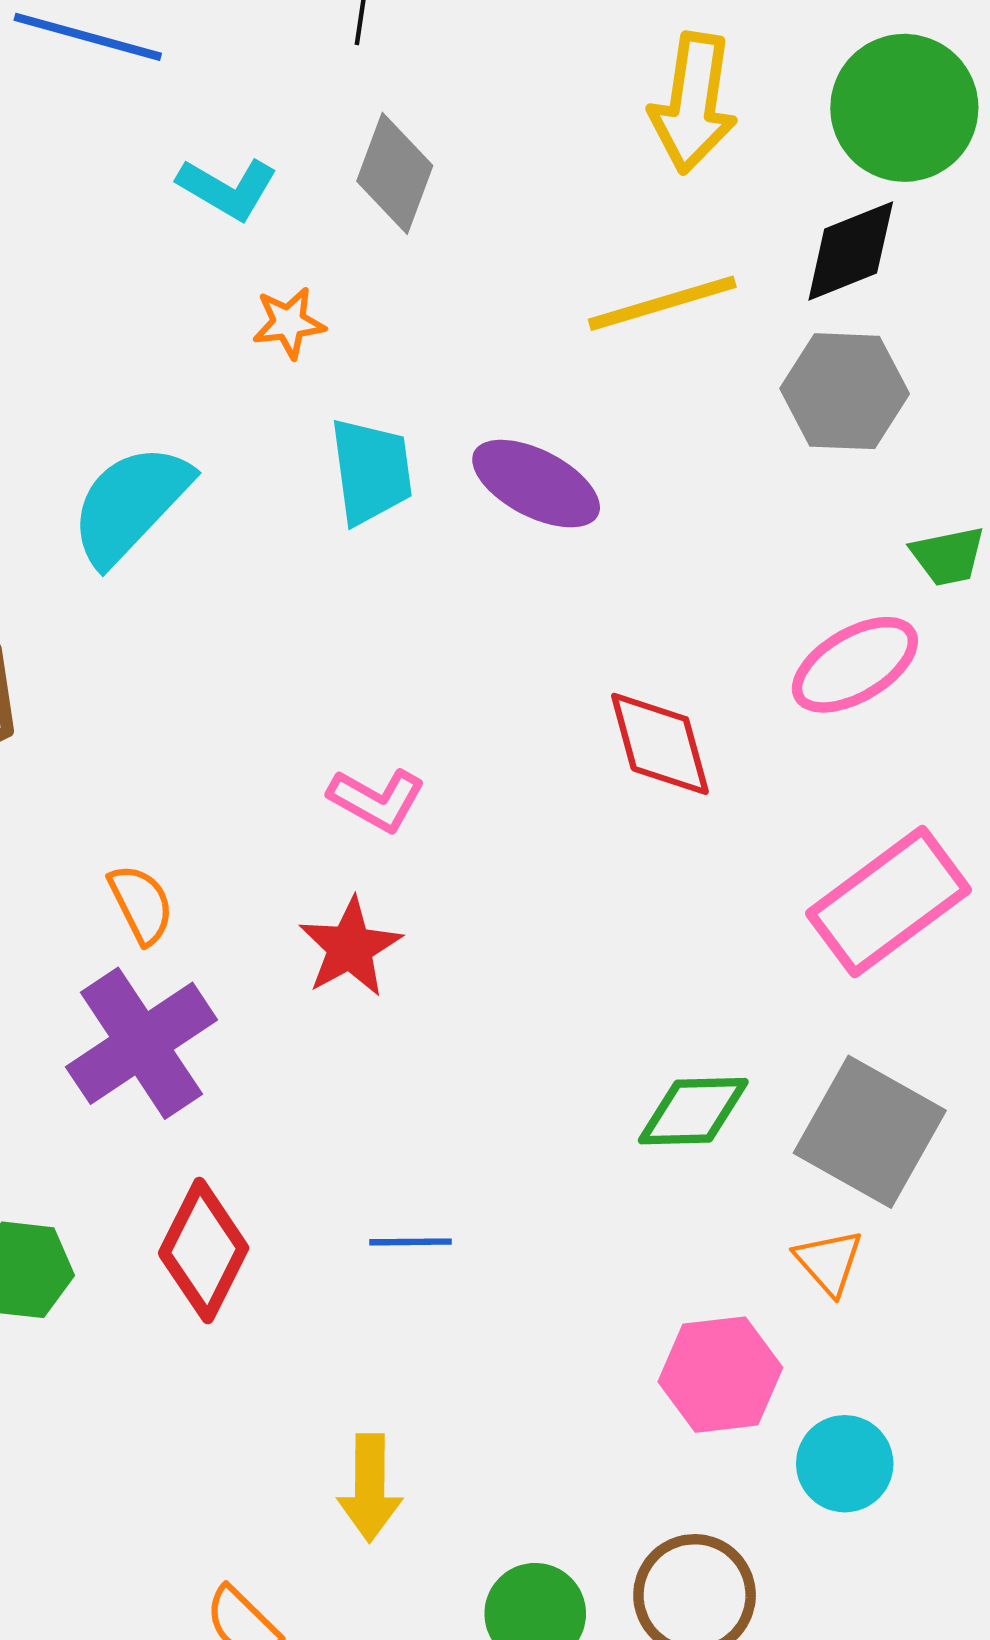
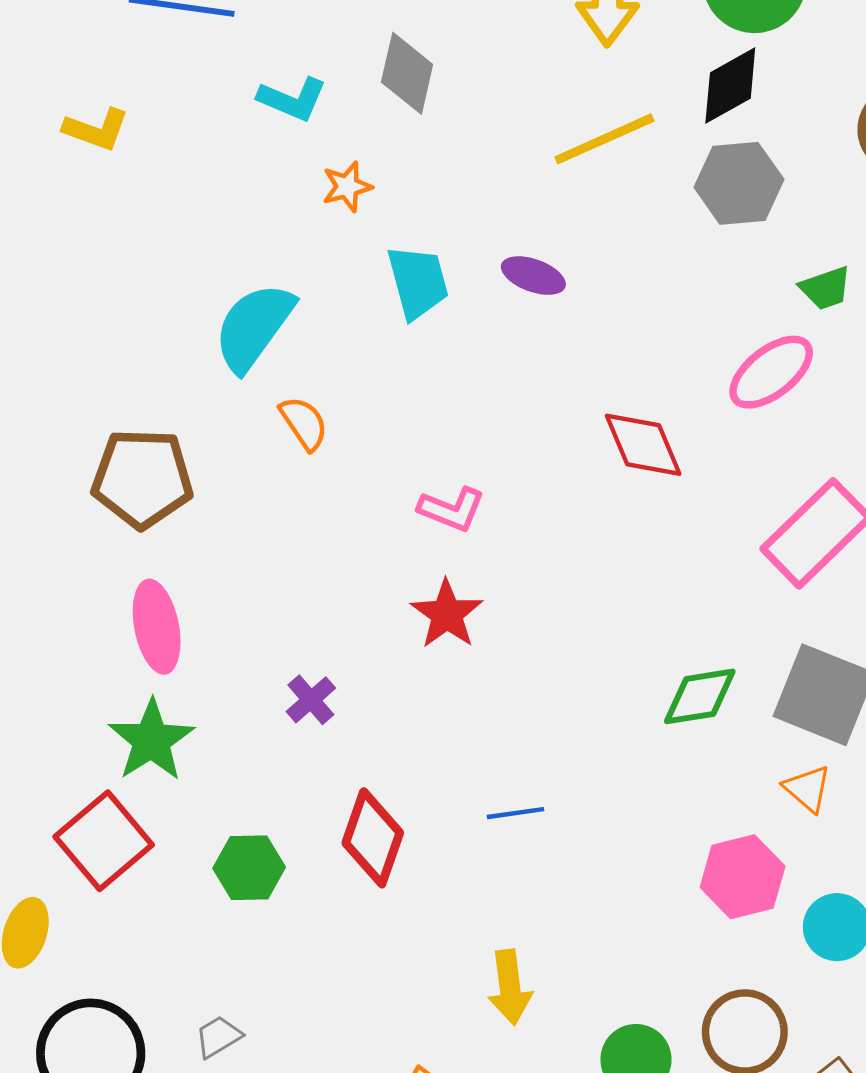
purple ellipse: (536, 484) -> (533, 276), size x0.7
orange semicircle: (141, 904) -> (304, 423), moved
purple cross: (142, 1043) -> (311, 700), size x0.5

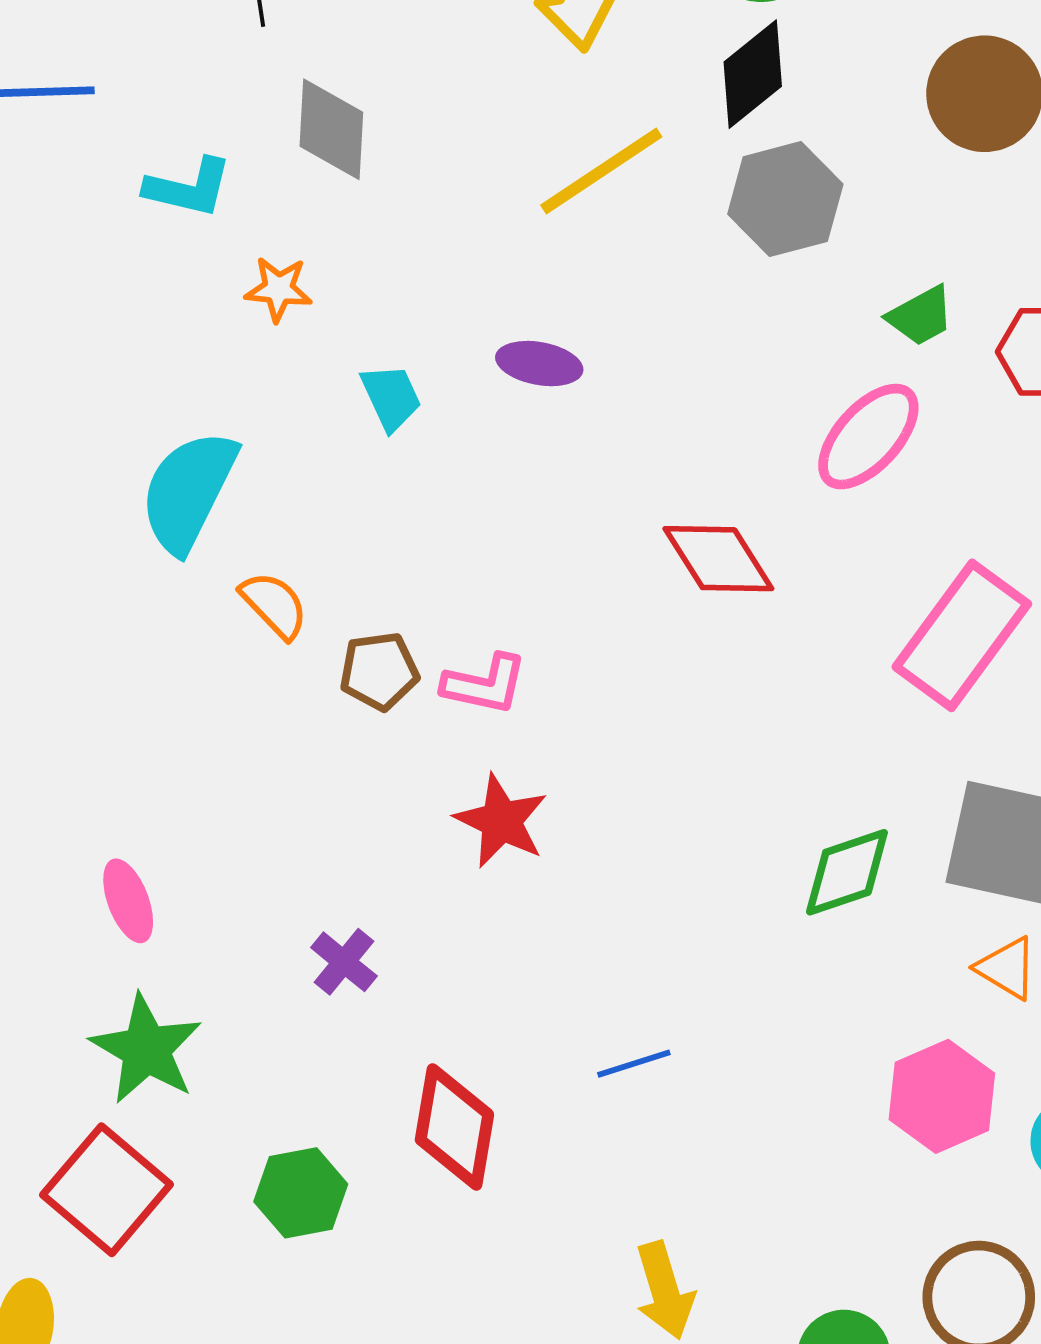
orange star: (347, 187) -> (279, 289), turned 30
cyan trapezoid: (418, 282) -> (391, 397), size x0.7
brown pentagon: (142, 478) -> (379, 671), moved, size x0.6
pink ellipse: (157, 627) -> (128, 901), size x0.7

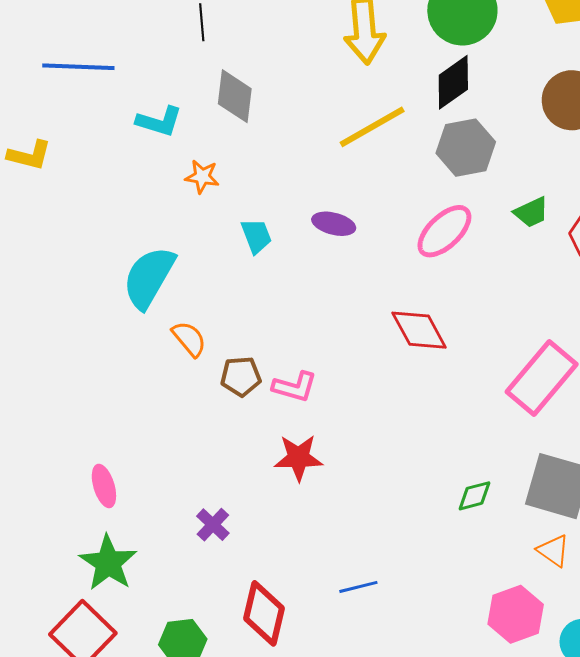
pink ellipse: (868, 437) -> (444, 231), moved
red star: (501, 821) -> (298, 458), turned -30
green diamond: (847, 872) -> (474, 496), size x0.7

